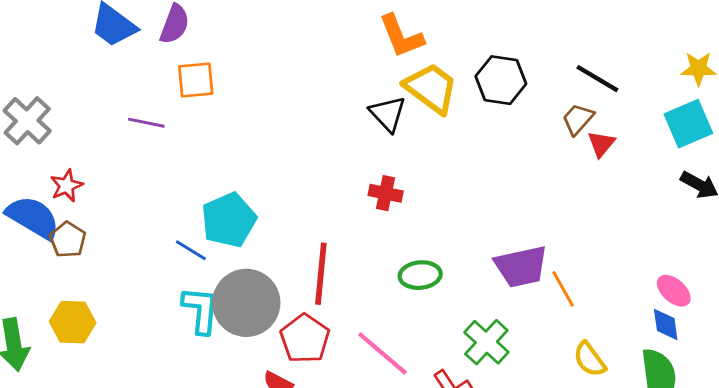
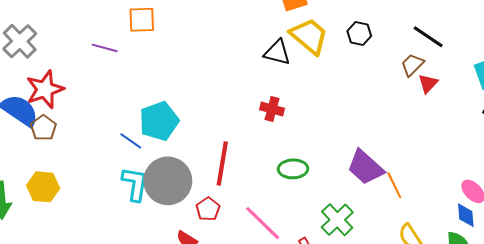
black hexagon: (501, 80) -> (359, 33), size x0.7
black triangle: (388, 114) -> (277, 52), turned -36
red star: (66, 186) -> (45, 89), size x1.6
purple trapezoid: (521, 267) -> (365, 167), turned 51
red pentagon: (305, 339) -> (208, 209), size x0.7

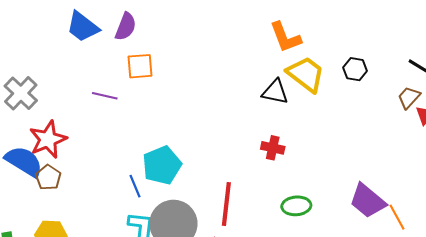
blue line: (131, 141) -> (135, 186), turned 35

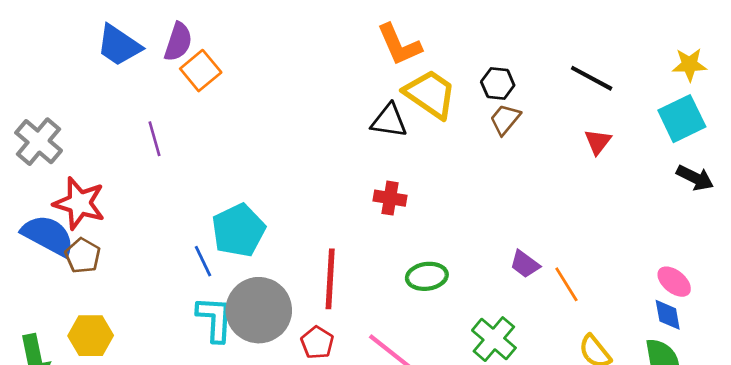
orange square: (140, 66) -> (201, 71), moved, turned -32
purple line: (105, 96) -> (155, 139), turned 65
brown trapezoid: (409, 97) -> (505, 119), moved
red star: (48, 139) -> (79, 203), turned -30
purple trapezoid: (368, 201) -> (525, 264), size x0.6

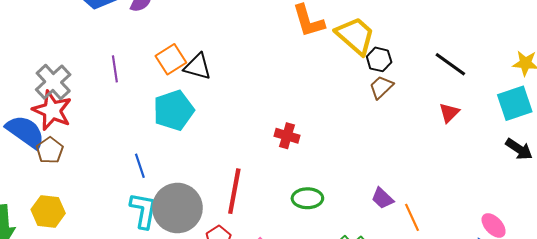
orange square: (201, 71) -> (171, 59), moved
yellow trapezoid: (430, 94) -> (355, 36), moved
black triangle: (389, 121) -> (198, 67), moved
gray cross: (39, 142) -> (53, 82), moved
cyan pentagon: (238, 230) -> (174, 110), moved

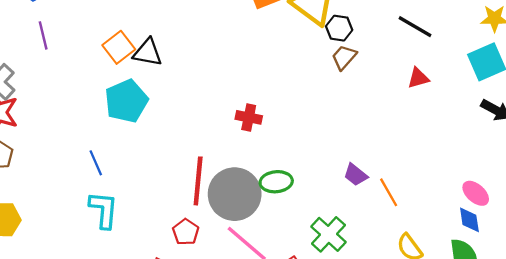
purple line: (115, 69) -> (43, 35), moved
red triangle: (449, 113) -> (418, 78), turned 35
gray circle: (177, 208) -> (235, 194), moved

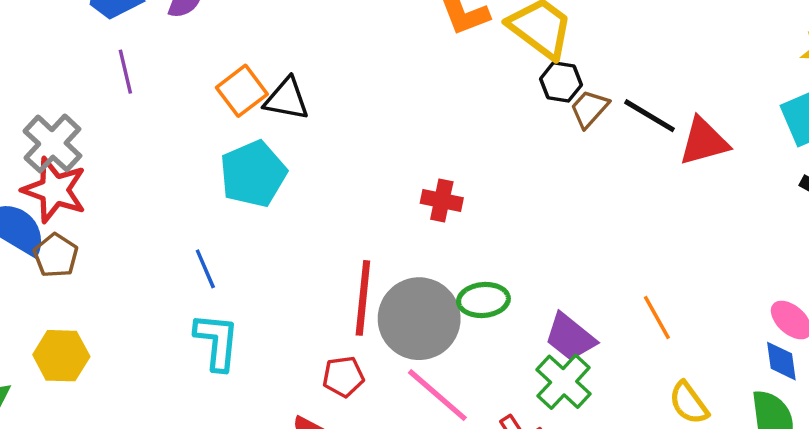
black line: (415, 27) -> (649, 116), moved
black hexagon: (339, 28) -> (561, 82), moved
red triangle: (418, 78) -> (704, 142), size x1.5
purple trapezoid: (356, 175) -> (570, 337), moved, size x1.4
red pentagon: (186, 232) -> (343, 377), turned 30

